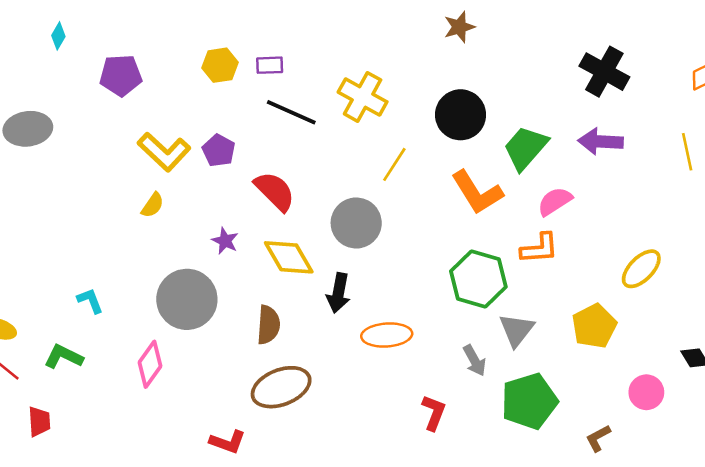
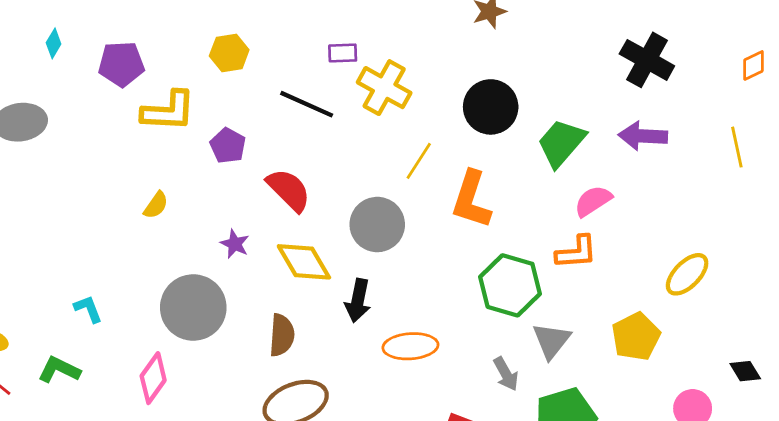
cyan diamond: (58, 36) -> (54, 43), moved
purple rectangle: (270, 65) -> (343, 53), moved
yellow L-shape: (164, 152) -> (168, 111), moved, turned -40
orange L-shape: (477, 192) -> (471, 200), moved, turned 50

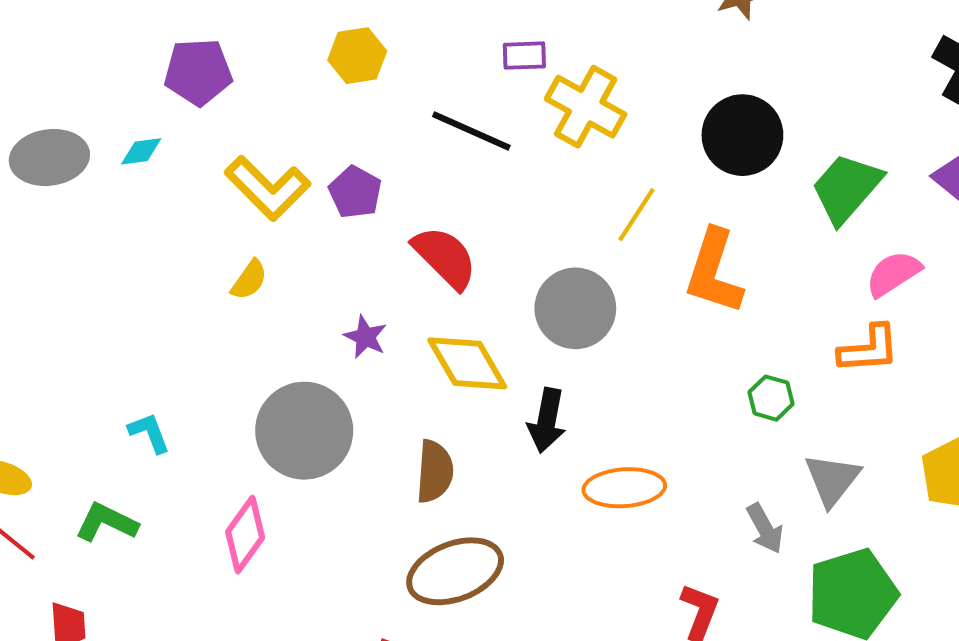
cyan diamond: (54, 43) -> (141, 151), moved, turned 52
yellow L-shape: (168, 111) -> (268, 188), moved, turned 42
green hexagon: (510, 285) -> (771, 398), size x0.5

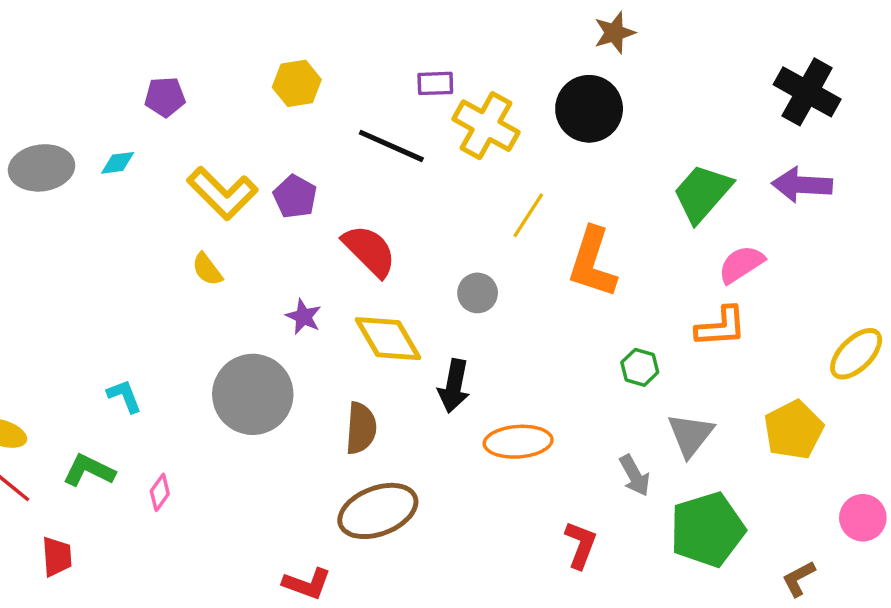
purple pentagon: (198, 72) -> (165, 97), size x0.7
black circle: (742, 135) -> (589, 109), moved
yellow semicircle: (249, 280) -> (207, 269), turned 108
gray circle: (575, 308) -> (478, 293), size x0.6
pink diamond: (245, 535) -> (160, 492), moved, size x0.6

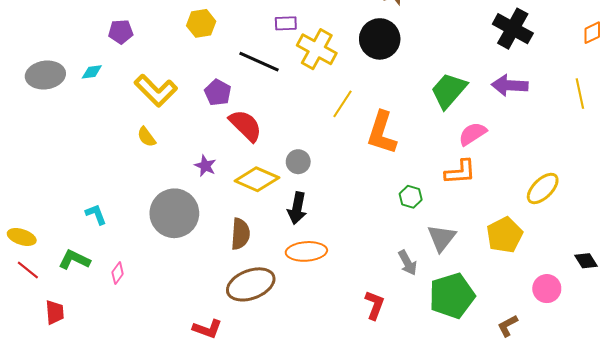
purple pentagon: (295, 197) -> (218, 93), moved
gray circle: (478, 293) -> (298, 162), moved
yellow diamond: (388, 339) -> (257, 179), turned -36
orange ellipse: (518, 442) -> (306, 251), moved

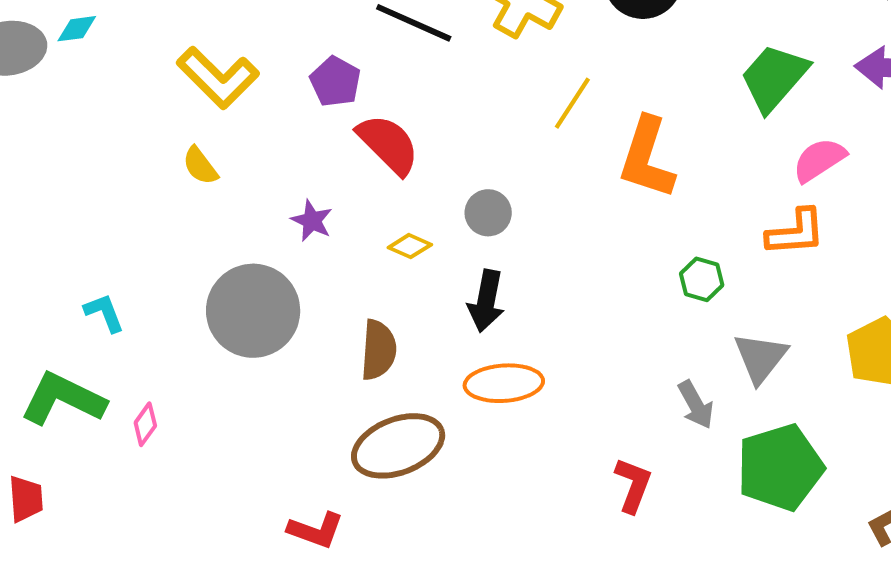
cyan diamond: (92, 72) -> (77, 29), moved
yellow diamond: (257, 179) -> (410, 246), size x0.5
green L-shape: (74, 260) -> (63, 399), size x1.4

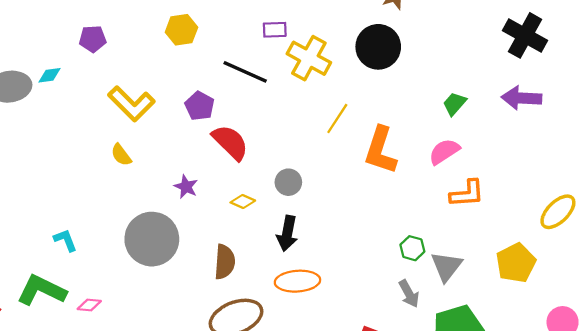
green trapezoid: (774, 78) -> (454, 104), size x0.6
pink semicircle: (819, 160) -> (444, 151), moved
green hexagon: (702, 279) -> (412, 248), moved
pink diamond: (145, 424) -> (89, 305), turned 60

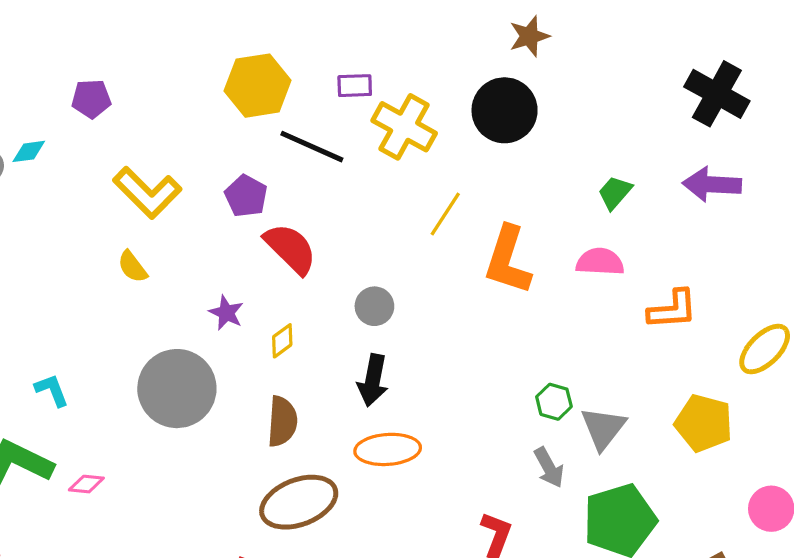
yellow hexagon: (181, 30) -> (258, 86), moved, size x1.4
pink semicircle: (444, 151) -> (600, 262), turned 36
orange L-shape: (467, 194) -> (672, 310), moved
yellow diamond: (243, 202) -> (282, 341), moved, turned -60
yellow pentagon: (516, 263) -> (704, 423), turned -30

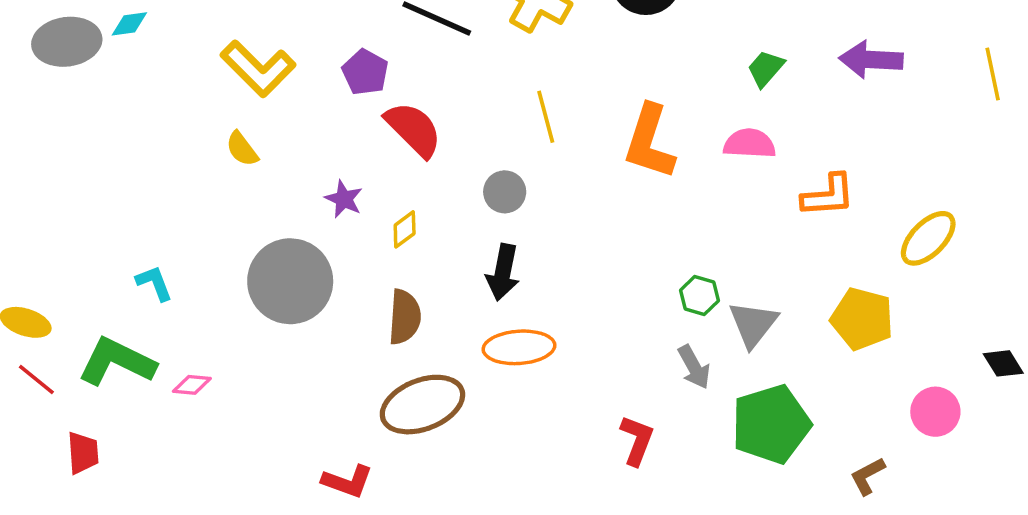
yellow line: (445, 214) -> (546, 117), moved, turned -48

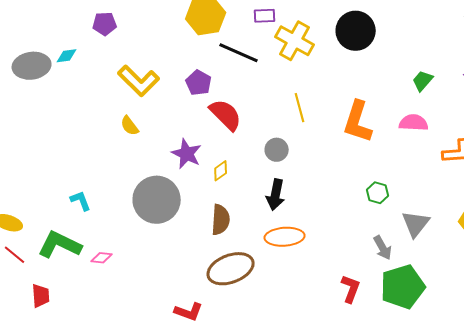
purple star: (344, 199) -> (187, 154), size x1.4
green hexagon: (699, 296) -> (378, 193), moved
green pentagon: (771, 424) -> (403, 287), moved

